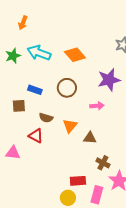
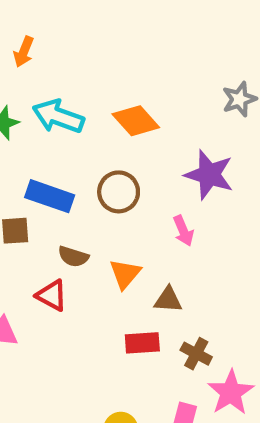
purple star: (109, 80) -> (209, 175), turned 30
blue rectangle: (35, 90) -> (50, 196), size x1.5
pink arrow: (97, 106) -> (183, 231), turned 72
red rectangle: (78, 181) -> (142, 343), moved

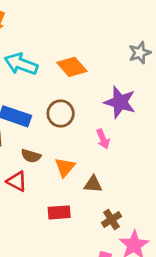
red rectangle: (142, 343) -> (59, 212), moved
brown cross: (196, 354) -> (111, 220), turned 30

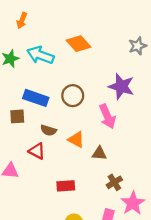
orange diamond: (72, 67) -> (79, 44), moved
pink arrow: (103, 139) -> (107, 116), size x1.5
orange triangle: (65, 167) -> (76, 140), turned -42
red rectangle: (59, 212) -> (66, 186), moved

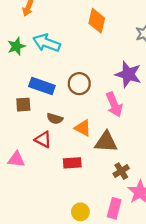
orange diamond: (79, 44) -> (97, 21), moved, turned 55
brown triangle: (99, 153) -> (106, 142), size x1.5
red rectangle: (66, 186) -> (72, 163), moved

